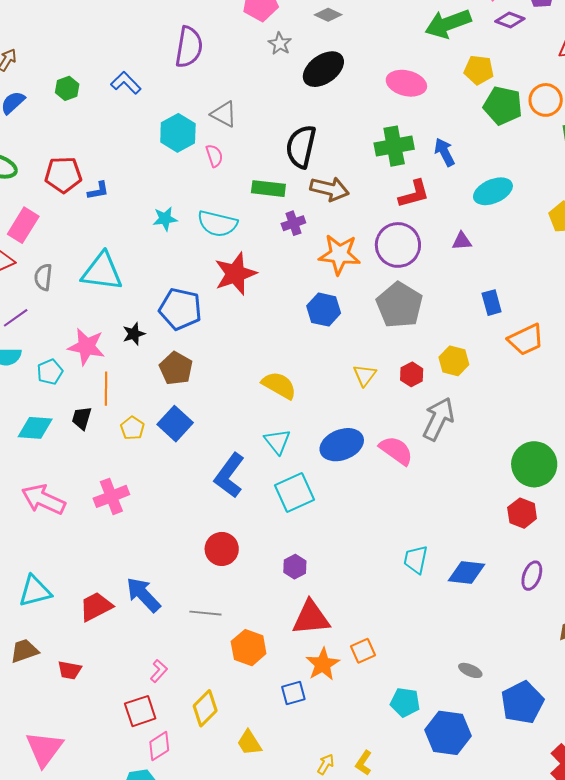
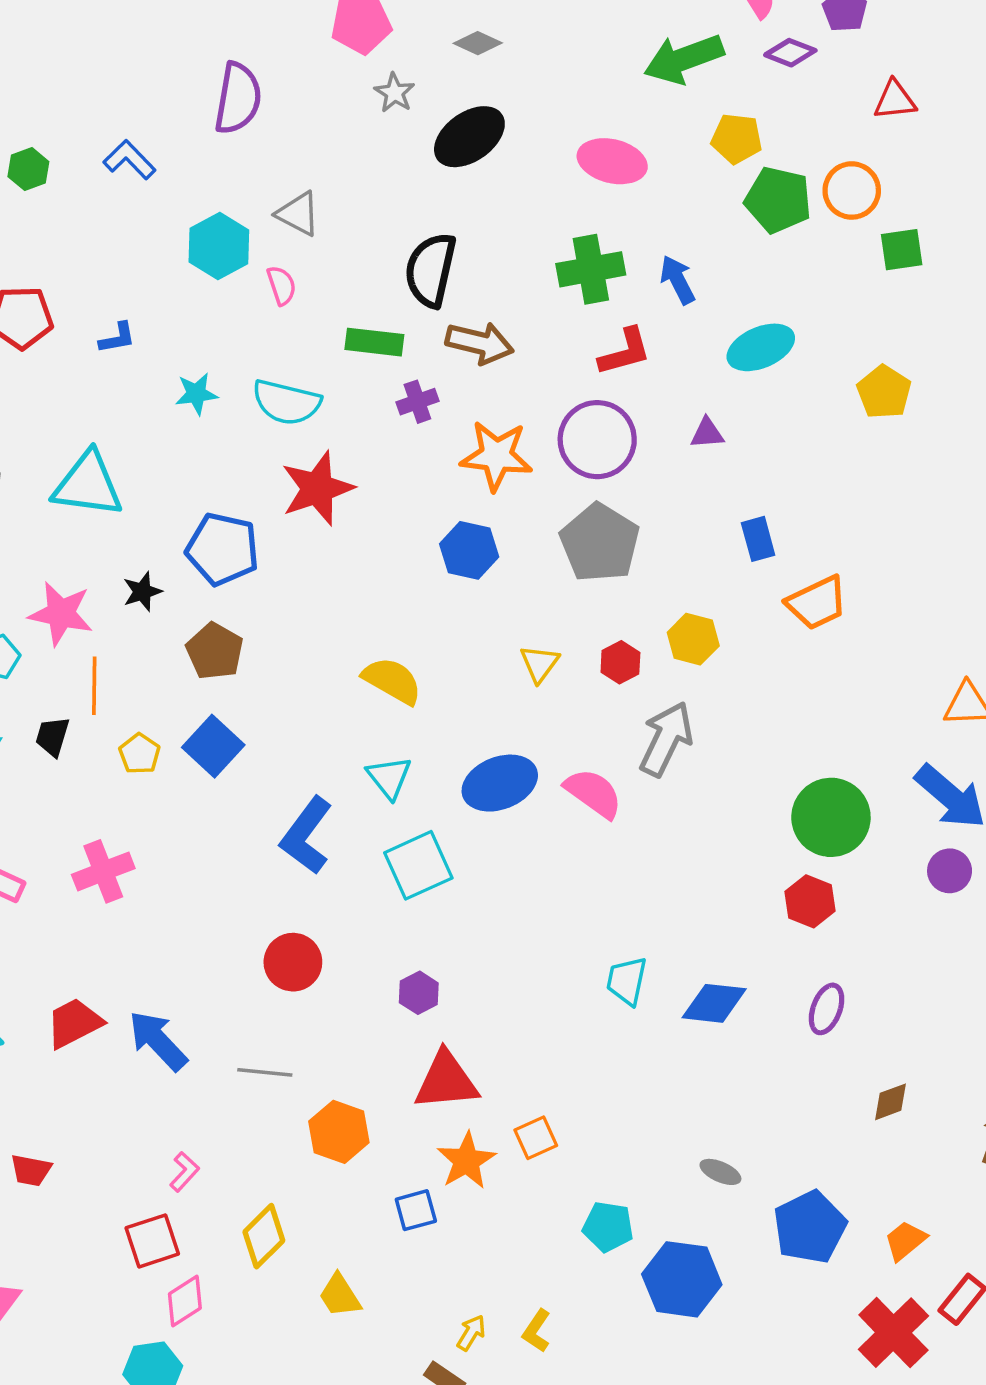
blue L-shape: (98, 191) -> (117, 338), moved
red trapezoid: (96, 607) -> (74, 1023), moved

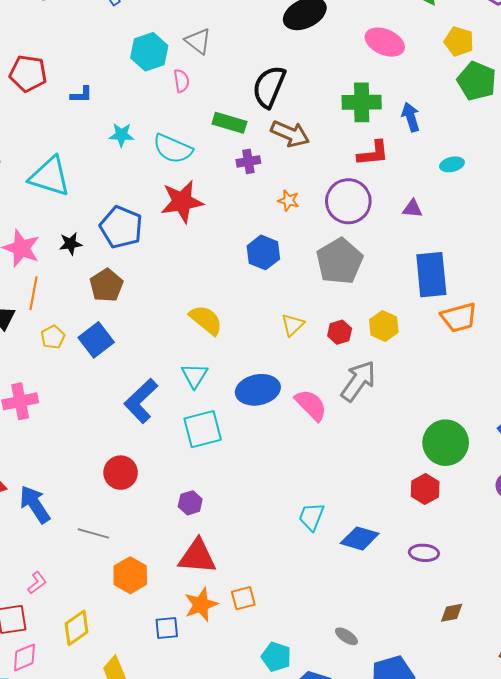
cyan ellipse: (761, 347) -> (452, 164), size x0.6
orange star: (496, 456) -> (289, 201), size x0.5
blue rectangle: (758, 539) -> (431, 275), size x1.8
purple ellipse: (827, 1009) -> (424, 553), turned 64

